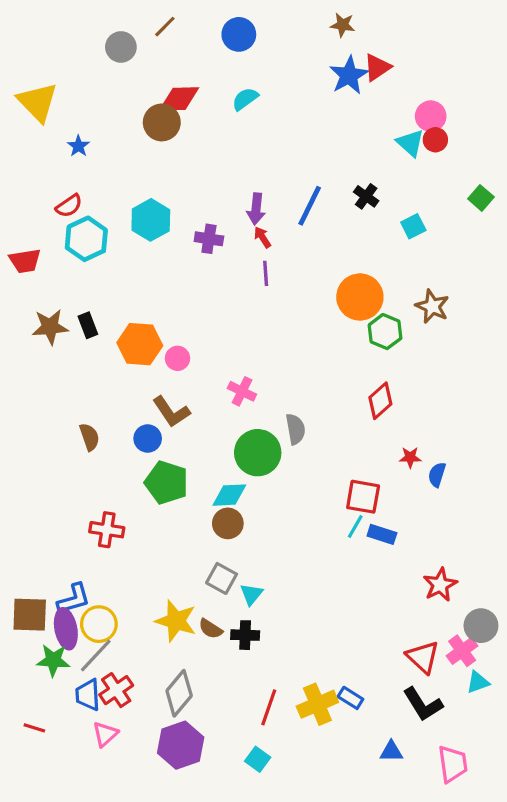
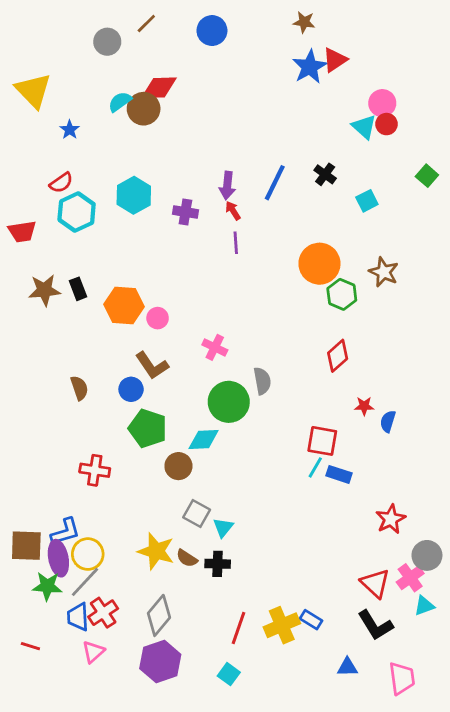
cyan semicircle: (245, 99) -> (120, 102), moved
brown circle: (228, 523) -> (178, 466), moved

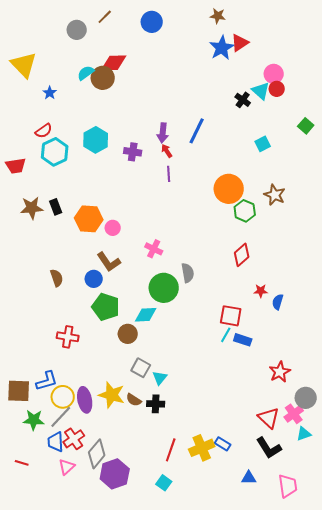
black cross: (325, 174) -> (243, 100), moved
purple ellipse: (58, 558) -> (85, 400), moved
gray diamond: (159, 615) -> (97, 454), moved

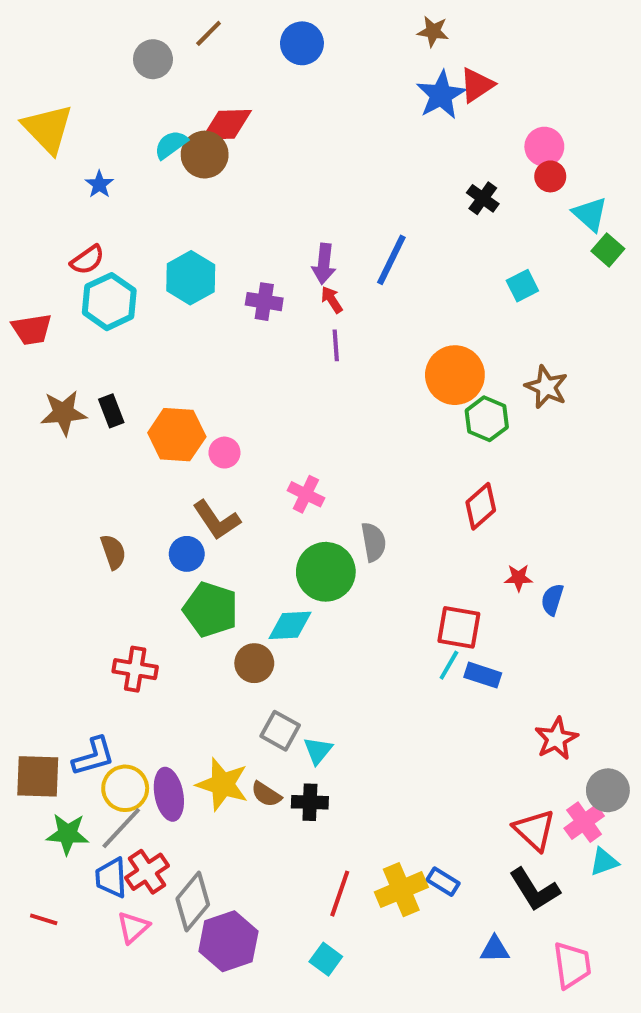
cyan triangle: (261, 91) -> (590, 214), moved

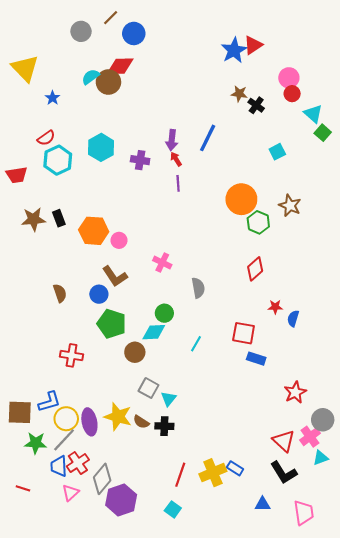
brown star: (433, 31) -> (239, 94), moved
blue circle: (302, 43) -> (134, 33), moved
green circle: (326, 572) -> (164, 313), moved, size x0.6
cyan line: (449, 665) -> (196, 344), moved

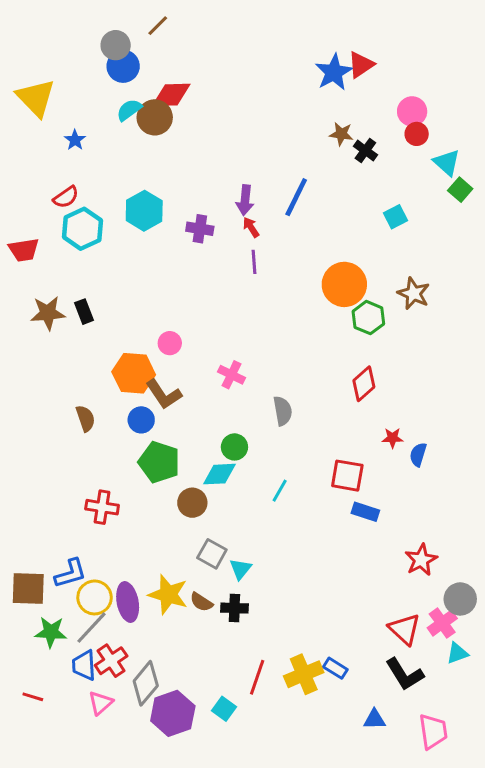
blue circle: (134, 33) -> (123, 66), moved
orange hexagon: (94, 231) -> (134, 373), moved
cyan square: (173, 509) -> (224, 709), moved

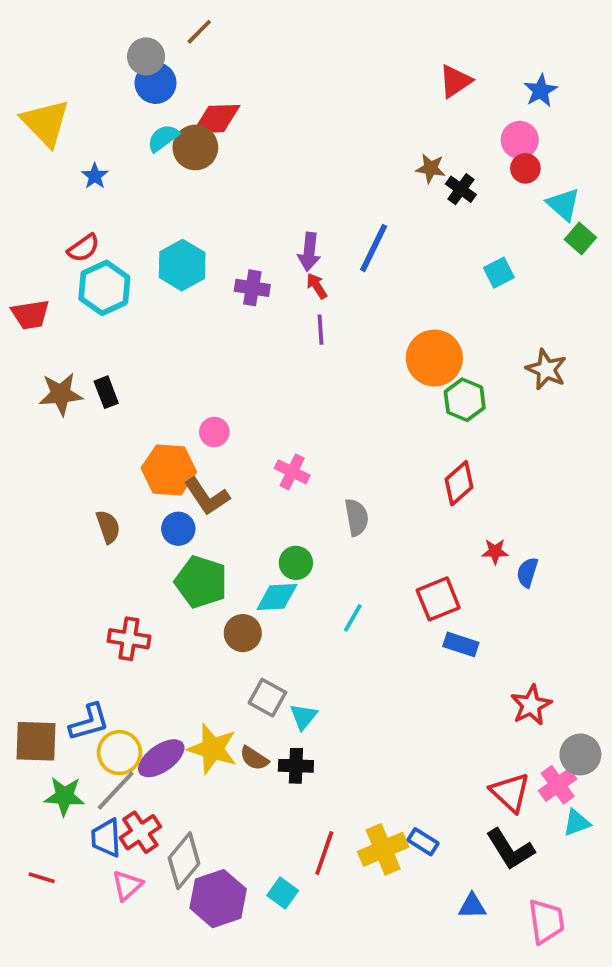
blue star: (334, 72) -> (541, 91), moved, size x0.7
brown star: (414, 293) -> (546, 369), moved
red square: (347, 476) -> (438, 599), turned -32
purple ellipse: (128, 602) -> (161, 758), turned 66

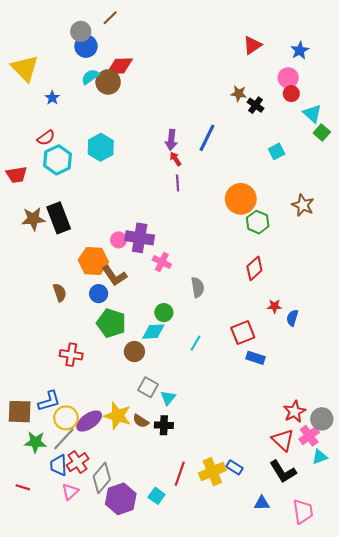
purple cross: (252, 288) -> (140, 238), moved, size x1.5
black rectangle: (106, 392) -> (59, 218), size x1.8
red star: (531, 705) -> (294, 412), moved

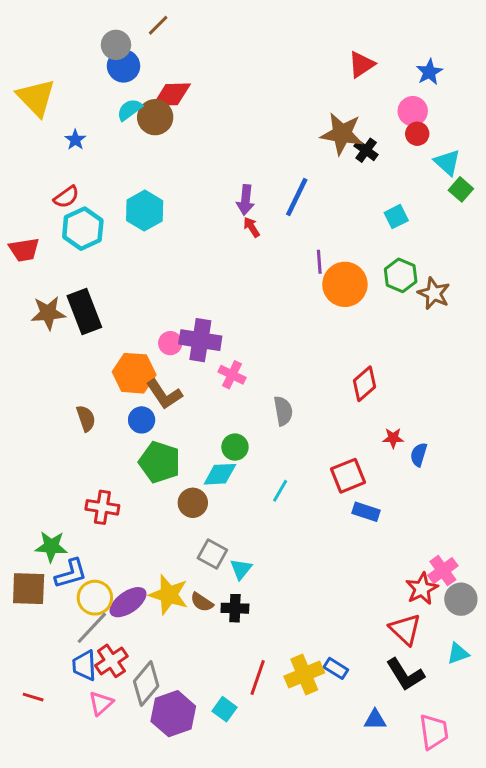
brown star: (239, 94) -> (342, 134), size x1.8
purple line: (178, 183) -> (319, 262), moved
green hexagon: (258, 222) -> (401, 275), moved
pink cross: (309, 436) -> (443, 571), moved
green star: (35, 442) -> (51, 546), moved

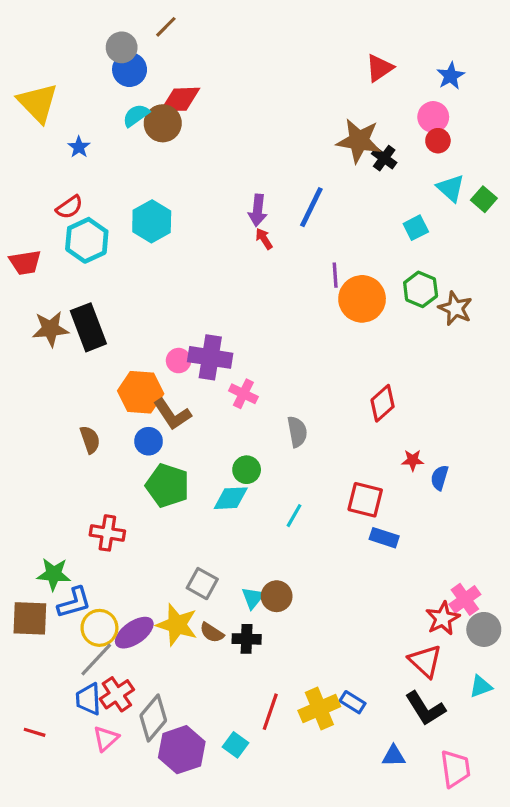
cyan triangle: (447, 162) -> (451, 188), moved
red square: (348, 476) -> (365, 500), turned 36
brown circle: (193, 503) -> (277, 596), moved
gray square: (212, 554) -> (202, 584), moved

